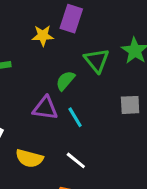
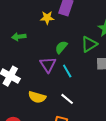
green triangle: (97, 60) -> (89, 44), moved, turned 36
purple triangle: (45, 108) -> (48, 65), turned 48

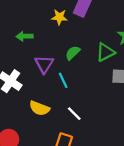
purple triangle: (48, 65) -> (44, 64), moved
cyan line: (67, 71) -> (63, 80), moved

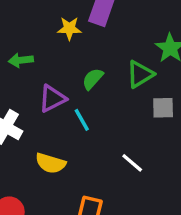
purple triangle: (44, 64) -> (52, 99), turned 36
white line: (74, 114) -> (132, 163), moved

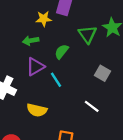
green arrow: (21, 60) -> (31, 41), moved
green triangle: (140, 74) -> (88, 34), moved, turned -30
gray square: (163, 108) -> (103, 73), moved, turned 35

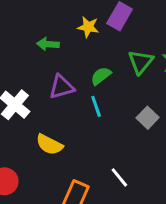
green arrow: (31, 41) -> (48, 44), moved
cyan line: (56, 80) -> (96, 106), moved
white line: (92, 106) -> (119, 177), moved

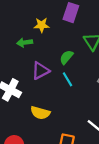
yellow star: (88, 27) -> (42, 25), moved

